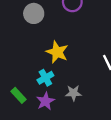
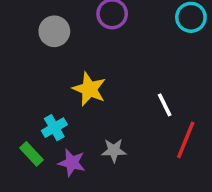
cyan cross: (45, 78) -> (54, 128), moved
purple star: (45, 101) -> (72, 163), turned -30

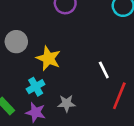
gray circle: (54, 31) -> (16, 42), moved
cyan cross: (54, 128) -> (36, 87), moved

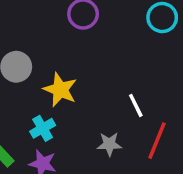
gray star: (66, 103) -> (109, 144), moved

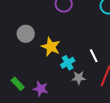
cyan cross: (43, 128) -> (68, 63), moved

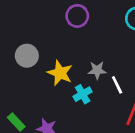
gray star: (79, 78) -> (97, 70), moved

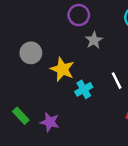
gray star: (97, 70) -> (94, 40), moved, turned -30

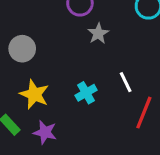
yellow star: (62, 69) -> (34, 94), moved

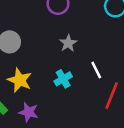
gray star: (98, 33) -> (68, 43), moved

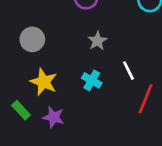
cyan cross: (63, 79) -> (92, 80), turned -30

